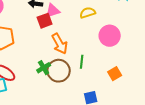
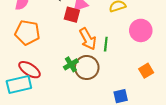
red square: (45, 21) -> (72, 15), turned 35
green line: (82, 62) -> (106, 44), moved

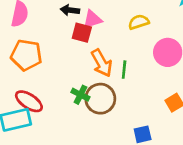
green cross: (71, 64) -> (80, 95), turned -32

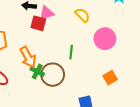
yellow semicircle: (139, 22) -> (82, 15), turned 63
orange arrow: (102, 63) -> (28, 57), moved

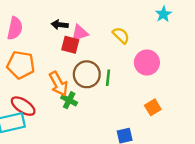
brown circle: (53, 75) -> (87, 74), moved

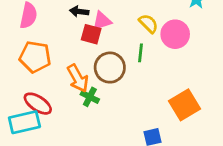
pink circle: (147, 62) -> (175, 34), moved
green line: (108, 78) -> (140, 53), moved
orange square: (153, 107) -> (184, 105), size x1.6

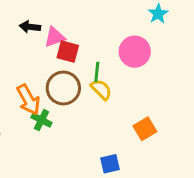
yellow semicircle: (148, 24) -> (101, 89), moved
red square: (91, 34) -> (68, 52), moved
orange square: (184, 105) -> (145, 129), size x0.7

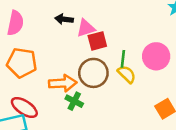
red square: (68, 52) -> (97, 41), turned -30
pink circle: (135, 52) -> (156, 56), moved
orange arrow: (28, 100) -> (63, 83), turned -64

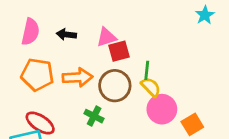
black arrow: (64, 19) -> (66, 34), moved
pink circle: (156, 56) -> (162, 109), moved
orange arrow: (63, 83) -> (77, 77), moved

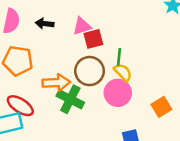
orange arrow: (77, 77) -> (56, 83), moved
pink circle: (162, 109) -> (118, 93), moved
green cross: (94, 116) -> (70, 99), size x1.5

